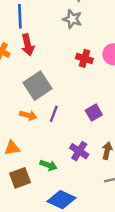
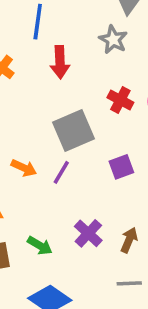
red arrow: (28, 45) -> (60, 62), moved
gray square: (37, 86) -> (73, 130), moved
purple square: (94, 113) -> (121, 167), moved

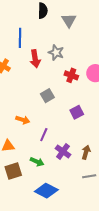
gray star: (113, 40) -> (56, 53), moved
gray square: (73, 130) -> (47, 96), size x0.6
purple line: (61, 172) -> (44, 135), moved

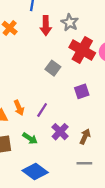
red cross: (71, 75) -> (82, 50), size x1.6
gray square: (47, 96) -> (53, 68), turned -32
orange arrow: (23, 120) -> (19, 108), moved, turned 40

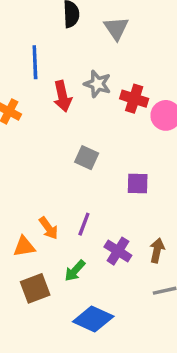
red cross: (82, 50) -> (134, 99), moved, size x0.7
purple square: (82, 91) -> (138, 183), turned 32
green arrow: (30, 138) -> (75, 271), turned 112

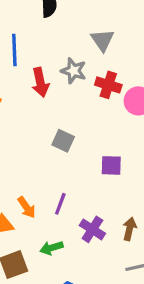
gray triangle: (116, 28) -> (102, 40), moved
green arrow: (75, 271) -> (52, 248), turned 30

